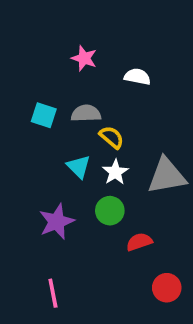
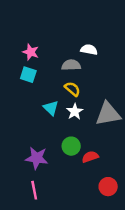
pink star: (84, 58) -> (31, 52), moved
gray semicircle: (86, 113) -> (71, 65), moved
green circle: (110, 211) -> (71, 146), moved
purple star: (57, 222) -> (37, 158), moved, turned 30

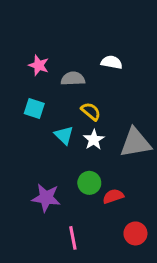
gray semicircle: (71, 65) -> (73, 79), moved
cyan square: (28, 75) -> (34, 108), moved
pink line: (34, 190) -> (73, 238), moved

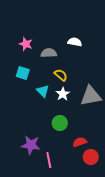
red semicircle: (113, 196) -> (80, 142), moved
purple star: (46, 198) -> (31, 145), moved

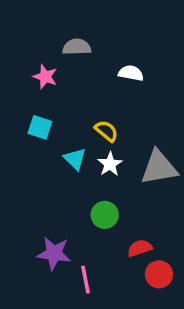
gray semicircle: (49, 53) -> (77, 47), moved

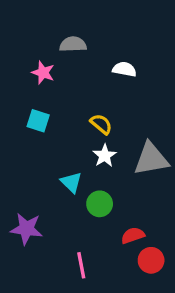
cyan triangle: (75, 159) -> (71, 182), moved
purple star: (54, 253) -> (26, 229), moved

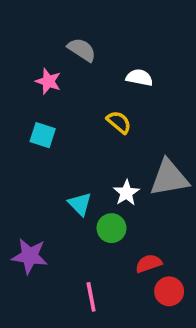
gray semicircle: (73, 44) -> (82, 50), turned 35
yellow semicircle: (101, 124) -> (119, 122), moved
white star: (105, 156) -> (126, 193), moved

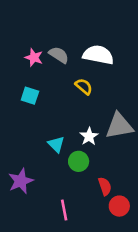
gray semicircle: (82, 50) -> (59, 55), moved
white semicircle: (139, 78) -> (98, 55), size x1.6
purple star: (30, 256) -> (21, 181), turned -30
red semicircle: (149, 263) -> (105, 186), turned 90

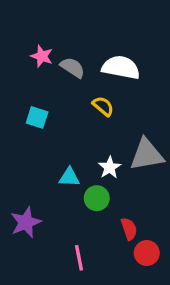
pink star: (34, 58) -> (42, 56), moved
cyan triangle: (56, 144) -> (69, 177), turned -42

